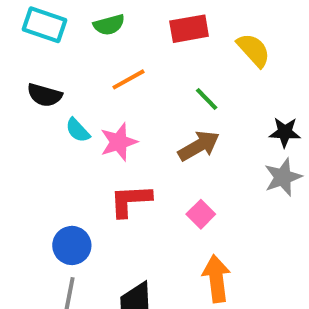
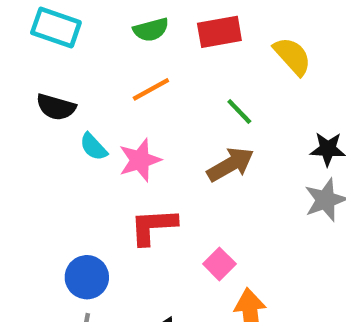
green semicircle: (109, 25) -> (151, 30), moved
pink square: (201, 214) -> (219, 264), moved

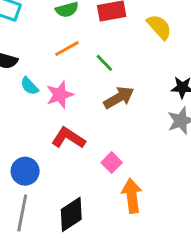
green line: (239, 111) -> (104, 63), moved
red L-shape: (153, 226) -> (68, 138), turned 36

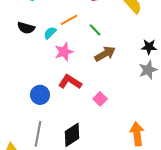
cyan semicircle: (29, 86) -> (50, 33), moved, turned 88
blue circle: (25, 171) -> (40, 95), moved
orange arrow: (132, 196) -> (137, 134), moved

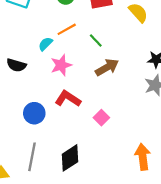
black semicircle: (26, 28) -> (16, 65), moved

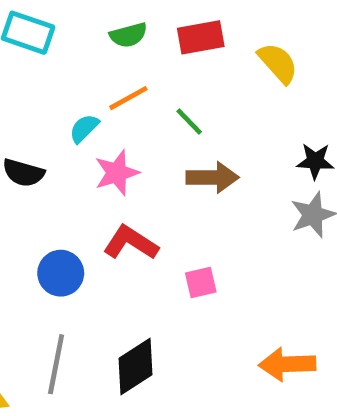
brown arrow: (107, 67) -> (212, 177), turned 30
pink square: (101, 118) -> (201, 283), turned 32
orange arrow: (143, 157) -> (287, 364), turned -85

